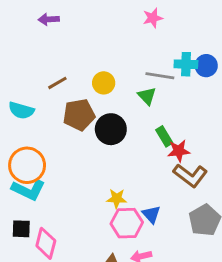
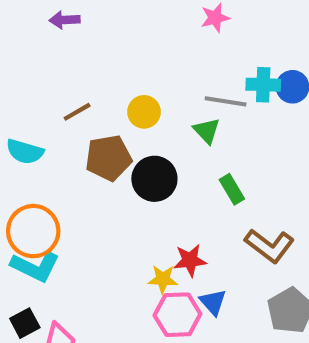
red star: (179, 151) -> (190, 260), moved
black square: (21, 229) -> (25, 323), turned -30

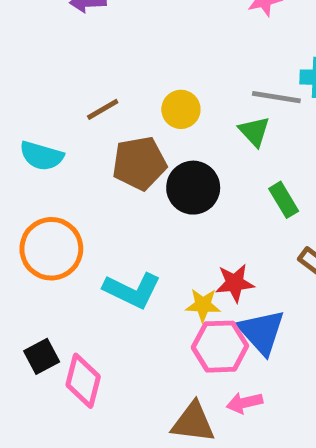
cyan L-shape: (35, 267) -> (132, 290), moved
blue triangle: (213, 302) -> (262, 332), size x1.5

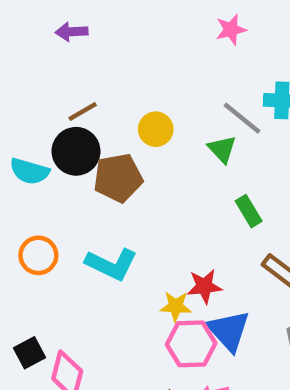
gray line: (276, 97) -> (242, 118), turned 30
brown line: (103, 109) -> (83, 111), moved
black circle: (193, 188) -> (76, 151), moved
orange circle: (51, 249) -> (38, 255), size x0.7
cyan L-shape: (132, 290) -> (111, 264), moved

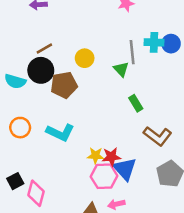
gray line: (242, 118) -> (132, 52), turned 45
red star: (204, 286) -> (111, 157), moved

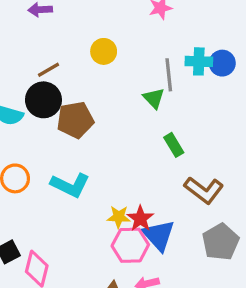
yellow circle: (85, 58) -> (104, 51), moved
red star: (111, 157) -> (140, 219), turned -30

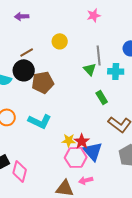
cyan cross: (199, 61) -> (116, 71), moved

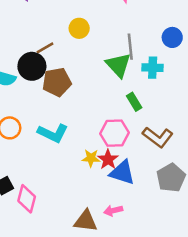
brown line: (27, 52) -> (45, 48), moved
green triangle: (90, 69) -> (118, 65), size x1.5
blue triangle: (93, 151) -> (122, 173), turned -30
pink hexagon: (76, 157) -> (115, 133), moved

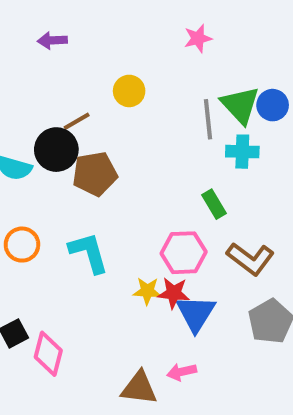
green triangle: (118, 65) -> (240, 105), moved
cyan L-shape: (53, 133) -> (89, 253), turned -132
red star: (108, 159) -> (174, 293), turned -30
blue triangle: (122, 173) -> (196, 313), turned 44

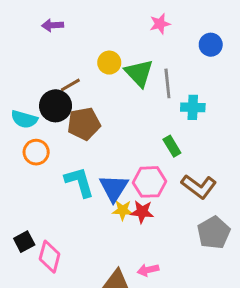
green triangle: (240, 105) -> (139, 73), moved
blue circle: (273, 105) -> (211, 45), moved
orange circle: (22, 245) -> (36, 152), moved
blue triangle: (196, 313) -> (114, 188), moved

